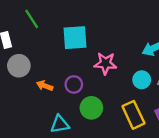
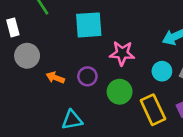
green circle: (91, 108) -> (120, 92), moved

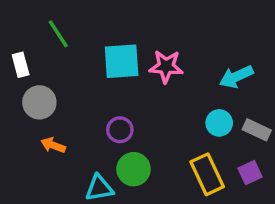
pink star: (122, 53) -> (166, 66), moved
orange arrow: (55, 78) -> (53, 145), moved
green circle: (120, 92) -> (134, 169), moved

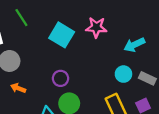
cyan square: (122, 61) -> (62, 35), turned 35
pink star: (166, 66) -> (96, 27), moved

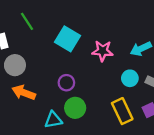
pink star: (96, 27) -> (103, 51), moved
orange arrow: (18, 88) -> (24, 93), size x1.5

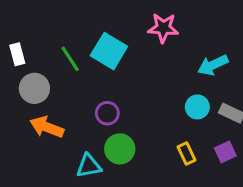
green line: (27, 21) -> (70, 59), moved
pink star: (103, 51) -> (163, 28), moved
yellow rectangle: (122, 111) -> (186, 154), size x0.6

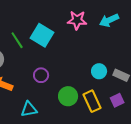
cyan arrow: (213, 65) -> (109, 20), moved
green circle: (120, 149) -> (68, 96), moved
yellow rectangle: (186, 154) -> (92, 101), size x1.5

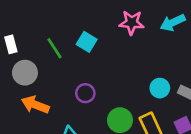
cyan square: (42, 35) -> (87, 42), size x0.7

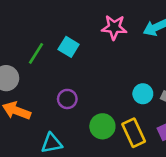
green line: (54, 48) -> (36, 53), turned 65

